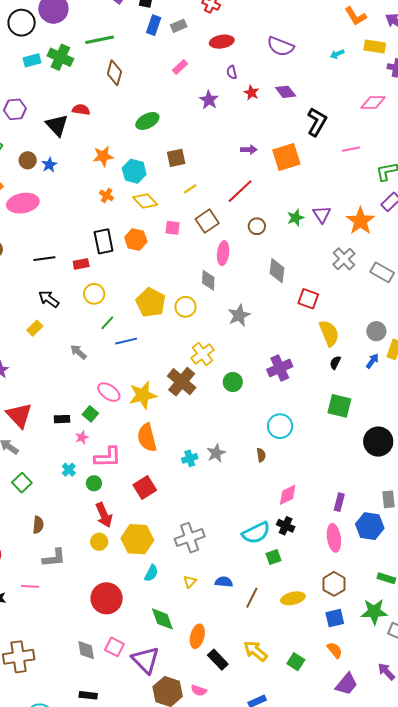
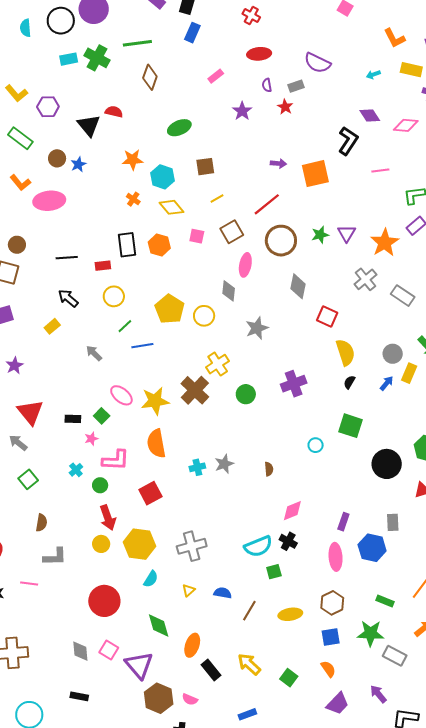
gray rectangle: (179, 26) -> (296, 86), moved
purple diamond: (286, 92) -> (370, 115), moved
brown circle: (257, 226) -> (281, 241), size x1.8
cyan circle: (280, 426) -> (316, 445), moved, size x0.6

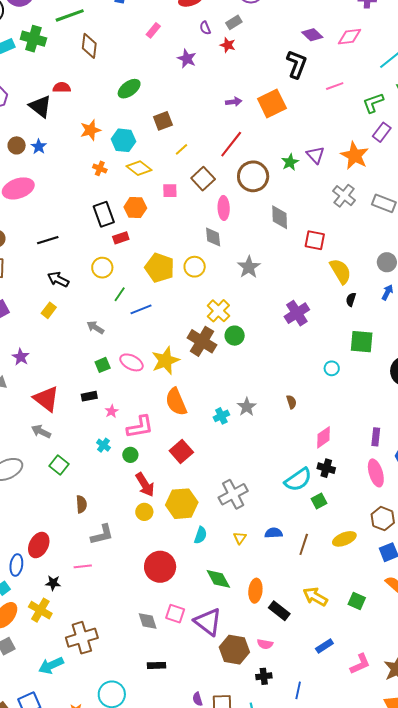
red rectangle: (103, 266) -> (121, 238), moved
green circle: (246, 394) -> (235, 336), moved
green square: (102, 416) -> (103, 365), moved, turned 35

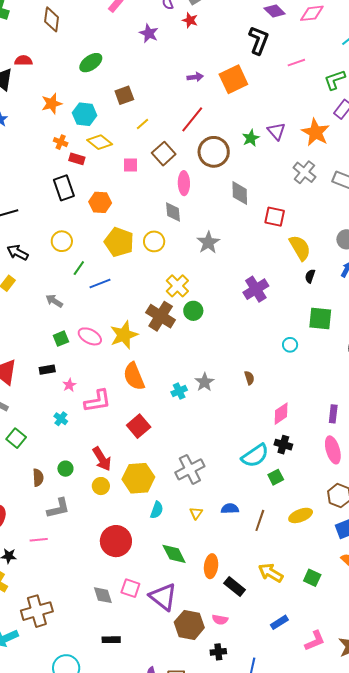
orange hexagon: (135, 208) -> (100, 202), moved
red rectangle: (121, 238) -> (77, 159), moved, turned 35
green circle: (130, 455) -> (65, 469), moved

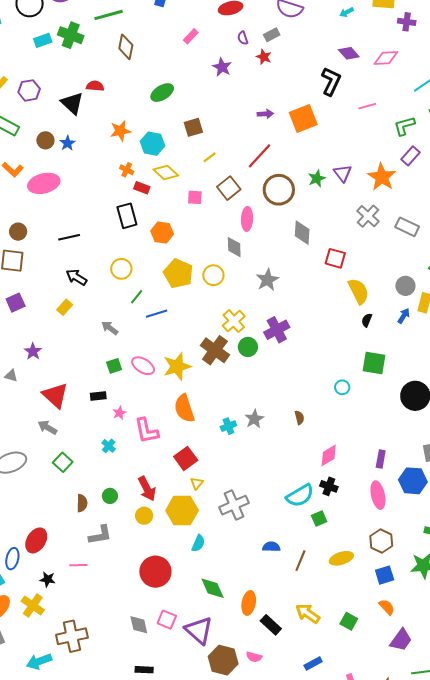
purple cross: (256, 289) -> (277, 330), moved
pink L-shape: (98, 401) -> (146, 431), turned 84
yellow triangle: (196, 513) -> (197, 483), moved

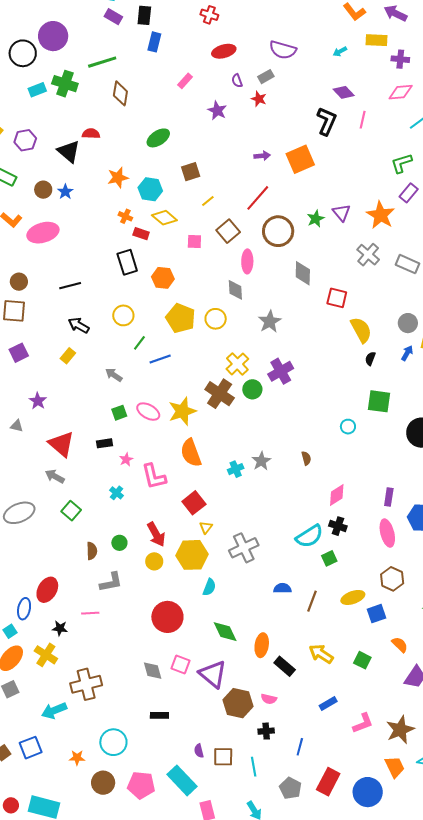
pink diamond: (386, 58) -> (401, 92), moved
pink line: (367, 106) -> (363, 120), moved, turned -60
blue square: (385, 575) -> (377, 614), moved

